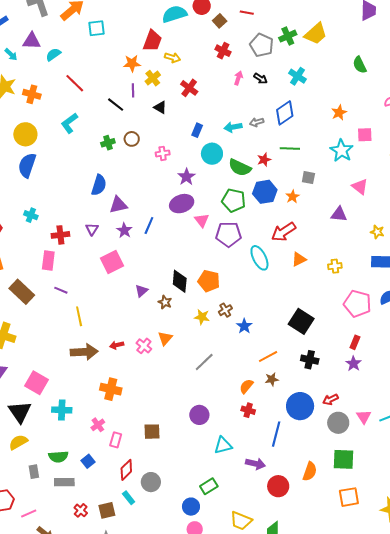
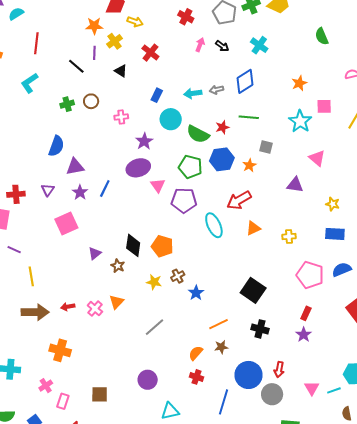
red line: (75, 83) -> (36, 43), turned 50
red arrow: (330, 400) -> (279, 370), turned -56
gray circle: (338, 423) -> (272, 394), moved

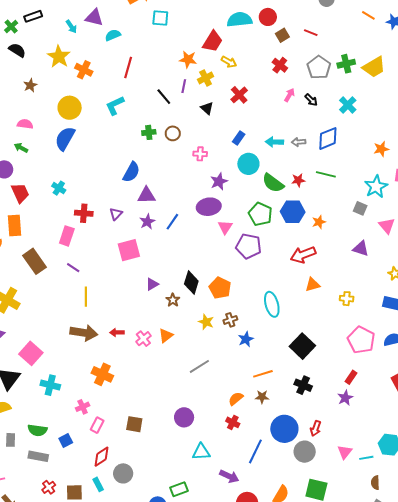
gray square: (266, 147) -> (360, 208), moved
cyan ellipse: (214, 225) -> (272, 304), moved

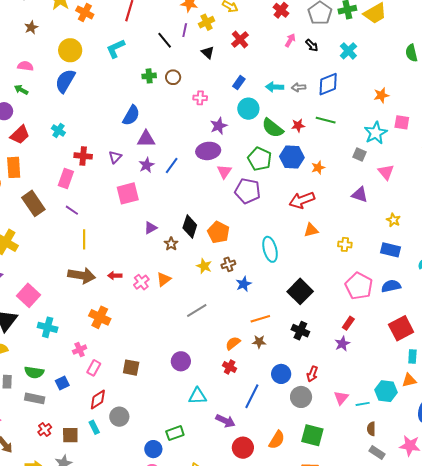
red trapezoid: (20, 193) -> (20, 135), turned 70
blue circle: (284, 429) -> (281, 374), size x0.7

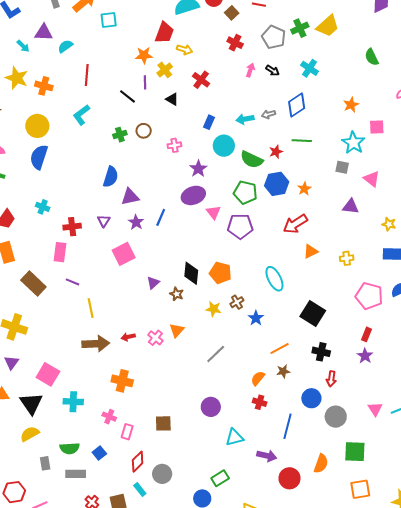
pink cross: (80, 350) -> (109, 417), turned -32
red arrow: (312, 374) -> (331, 379), moved

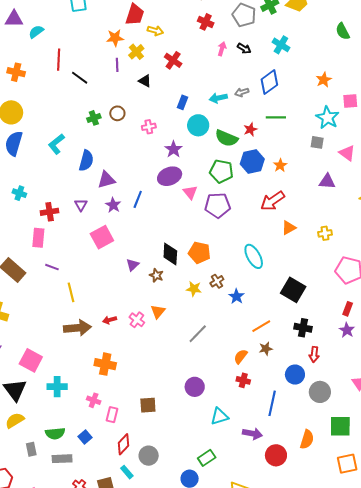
black line: (128, 96) -> (80, 78), moved
cyan L-shape: (81, 115) -> (56, 144), moved

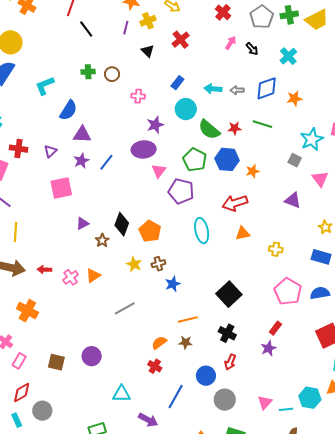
orange star: (324, 80) -> (294, 98), moved
cyan ellipse: (254, 256) -> (202, 231), moved
purple circle: (195, 387) -> (92, 356), moved

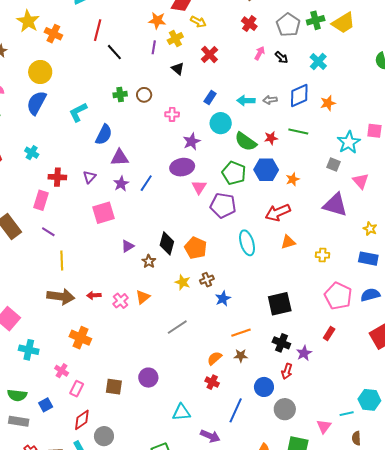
purple triangle: (293, 200) -> (335, 205), size x1.5
black square: (229, 294) -> (280, 304), turned 35
purple star: (269, 348) -> (304, 353), moved
pink triangle: (265, 402) -> (324, 426), moved

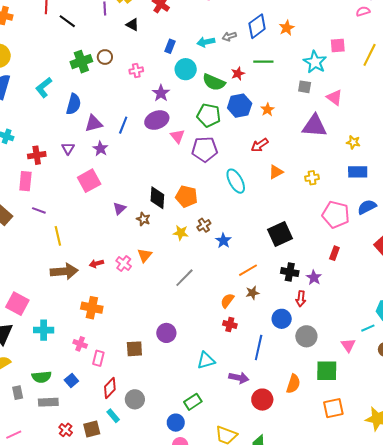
green cross: (120, 94) -> (81, 62), size x1.5
blue line: (146, 183) -> (123, 125), moved
red arrow: (278, 212) -> (260, 145), size x0.7

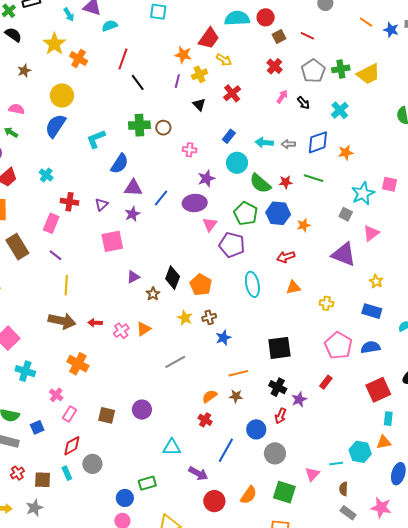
pink triangle: (334, 98) -> (371, 233), turned 30

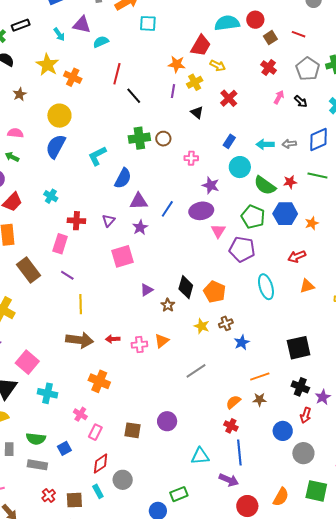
purple star: (206, 178) -> (211, 185), turned -30
pink cross: (121, 331) -> (139, 345), turned 35
blue line: (226, 450) -> (239, 452), moved, turned -30

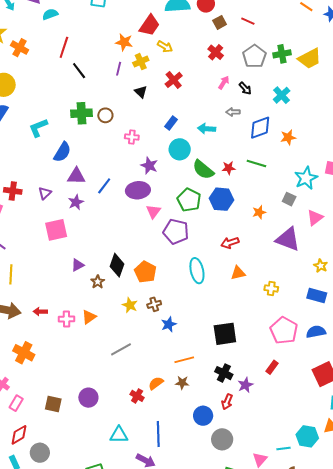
gray arrow: (289, 144) -> (233, 112), moved
orange star: (312, 223) -> (259, 212), moved
red cross: (231, 426) -> (137, 396), moved

